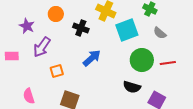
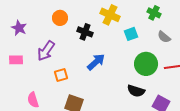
purple star: (27, 26) -> (19, 28), moved
cyan square: (127, 30) -> (131, 34), size x0.6

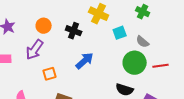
orange circle: (60, 18) -> (44, 26), moved
gray semicircle: (164, 37) -> (143, 42), moved

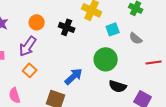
blue arrow: (85, 61) -> (74, 76), moved
green circle: (135, 63) -> (106, 59), moved
orange square: (50, 74) -> (30, 70), moved, turned -32

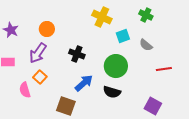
black cross: (67, 27) -> (77, 54), moved
black semicircle: (118, 86) -> (112, 92), moved
pink semicircle: (15, 95) -> (25, 90), moved

